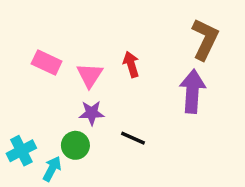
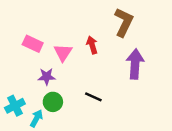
brown L-shape: (205, 39) -> (124, 22), moved
purple star: (92, 113) -> (47, 77), moved

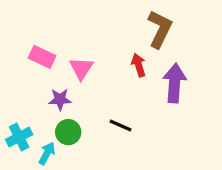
red arrow: (92, 45) -> (139, 65), moved

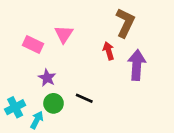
pink triangle: (81, 68) -> (64, 34), moved
purple star: (60, 99) -> (47, 78), turned 30
black line: (121, 126) -> (84, 98), moved

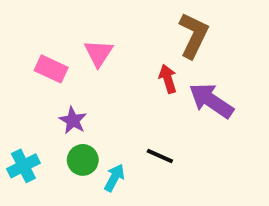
purple arrow: (137, 65) -> (211, 101), turned -60
black line: (84, 98) -> (160, 156), moved
cyan arrow: (37, 120) -> (114, 178), moved

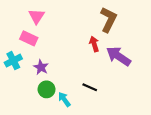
pink triangle: (99, 53) -> (37, 16), moved
cyan cross: (23, 166) -> (13, 61), moved
cyan arrow: (114, 178) -> (64, 99), turned -64

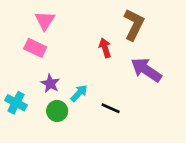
red arrow: (94, 44) -> (105, 48), moved
cyan cross: (13, 61) -> (16, 103), moved, turned -35
cyan arrow: (64, 99) -> (79, 93), moved, turned 80

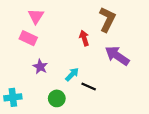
cyan arrow: (79, 93) -> (72, 74), moved
cyan cross: (16, 103) -> (13, 97), moved, turned -35
green circle: (57, 111) -> (57, 98), moved

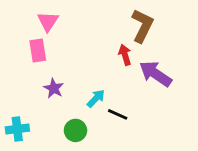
pink rectangle: (28, 38) -> (38, 50), turned 56
red arrow: (84, 38) -> (125, 55), moved

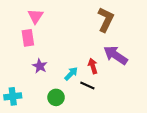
red arrow: (125, 55) -> (93, 66), moved

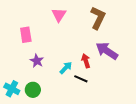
pink triangle: (35, 16) -> (59, 15), moved
cyan cross: (13, 96) -> (12, 89), turned 35
green circle: (56, 97) -> (33, 90), moved

